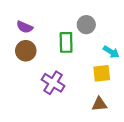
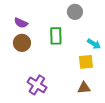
gray circle: (86, 25) -> (75, 12), moved
purple cross: (53, 83) -> (37, 85), moved

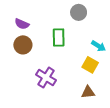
yellow square: (86, 62) -> (90, 65), turned 35
purple cross: (37, 85) -> (46, 77), moved

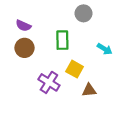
yellow square: (90, 65) -> (75, 69), moved
brown triangle: (88, 92) -> (89, 90), moved

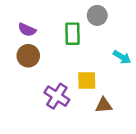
green rectangle: (62, 40) -> (73, 34), moved
yellow square: (75, 69) -> (87, 80), turned -30

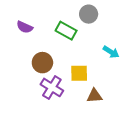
green rectangle: (73, 34) -> (66, 31), turned -60
brown circle: (28, 56) -> (42, 63), moved

